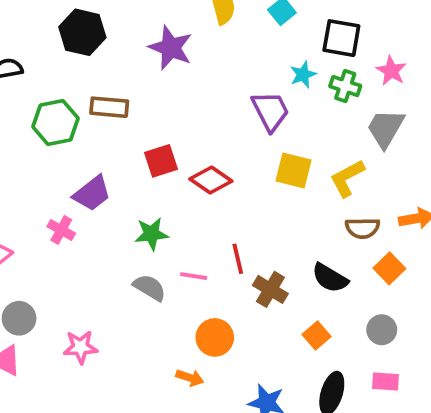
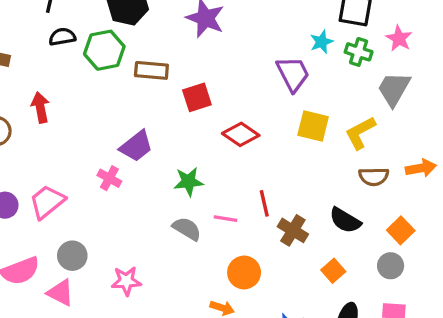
green hexagon: (55, 123) -> (104, 50), moved
red square: (161, 161) -> (197, 97), moved
orange square: (389, 268) -> (401, 230), moved

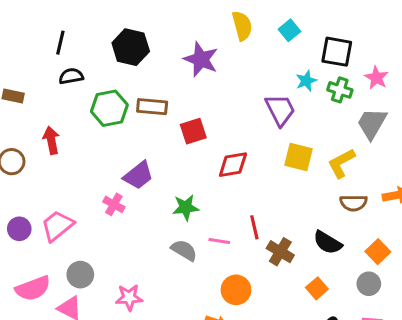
green hexagon: (104, 50) -> (109, 108), moved
red diamond: (241, 134) -> (233, 165), turned -44

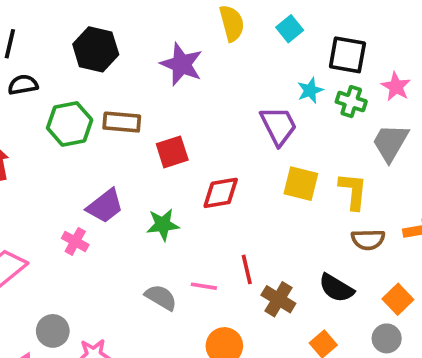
yellow L-shape: (341, 163) -> (353, 191), turned 124
green star: (186, 207) -> (163, 225), moved
gray circle: (80, 275) -> (53, 331), moved

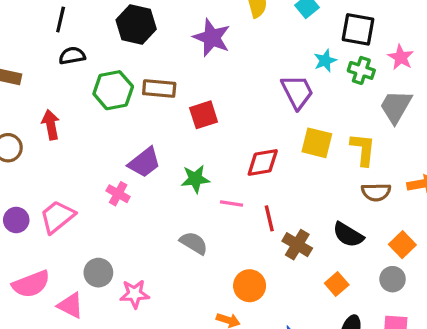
red diamond: (221, 193) -> (263, 162), moved
pink line: (204, 286) -> (231, 204), moved

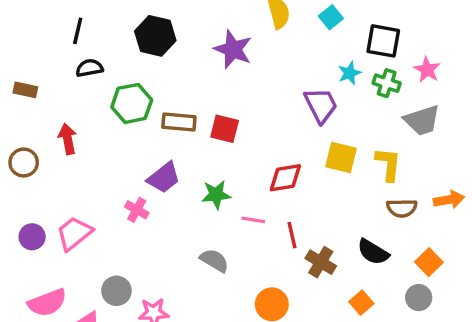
brown rectangle: (159, 89) -> (179, 122), moved
gray trapezoid: (396, 107) -> (422, 120), turned -138
red square: (204, 115) -> (225, 129), turned 32

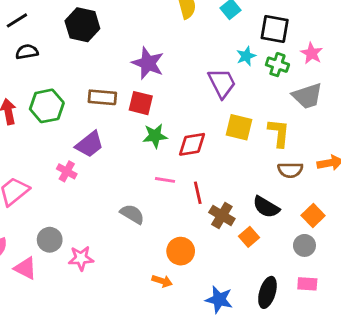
black line: (78, 31) -> (17, 20), turned 45
purple star: (233, 49) -> (148, 63), moved
green hexagon: (132, 103) -> (47, 106), moved
green star: (216, 195) -> (155, 136), moved
orange square: (361, 303) -> (249, 237), moved

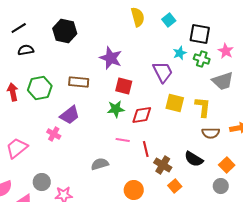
red square: (141, 103) -> (124, 86), moved
gray semicircle: (132, 214) -> (100, 164), turned -48
orange square: (249, 237) -> (175, 186), moved

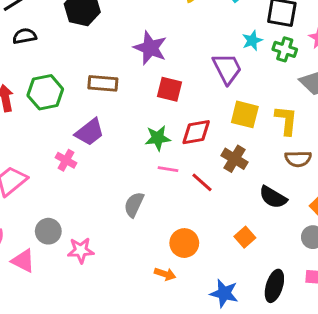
green star: (116, 109) -> (158, 138), moved
red line: (146, 149) -> (202, 182), turned -35
gray semicircle: (100, 164) -> (134, 205), turned -48
brown cross: (163, 165) -> (235, 159), moved

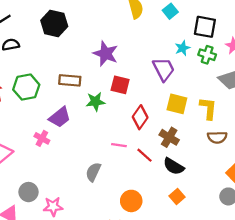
red diamond: (196, 132) -> (140, 117), turned -45
green star: (158, 138) -> (95, 102), moved
black semicircle: (273, 197) -> (174, 166), moved

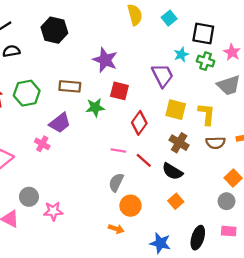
brown cross: (169, 137) -> (179, 143), moved
gray semicircle: (93, 172) -> (116, 182), moved

